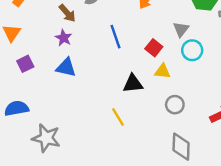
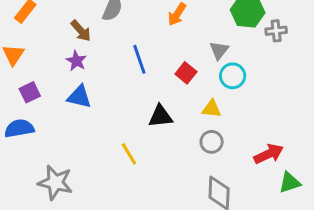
yellow triangle: (162, 71) -> (212, 109), moved
blue semicircle: (17, 108) -> (19, 128), moved
yellow line: (118, 117) -> (129, 154), moved

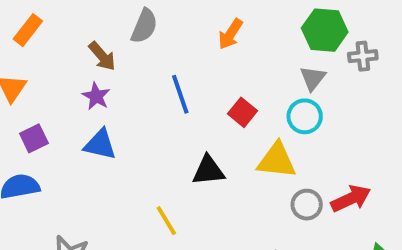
gray triangle: (219, 50) -> (313, 78), moved
yellow triangle: (212, 109) -> (277, 160), size x1.5
gray circle: (212, 142) -> (307, 205), moved
red arrow: (269, 154) -> (351, 199), moved

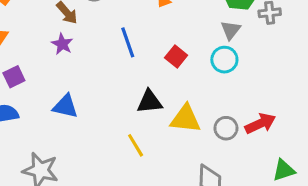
blue triangle: (100, 144) -> (65, 106), moved
yellow triangle: (277, 160) -> (185, 119), moved
yellow line: (166, 221) -> (136, 145), moved

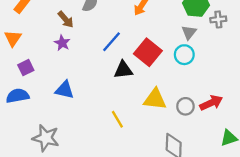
blue line: (128, 42) -> (112, 42), turned 60
red square: (176, 56) -> (148, 52), size x1.6
black triangle: (150, 102) -> (123, 70), moved

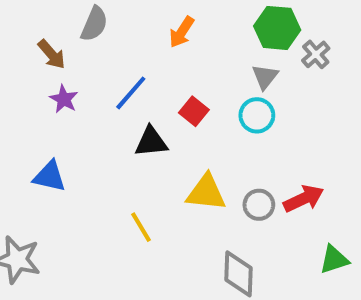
gray cross: (218, 19) -> (316, 54), turned -35
purple star: (62, 43) -> (64, 99), moved
red square: (148, 52) -> (194, 111), size x0.6

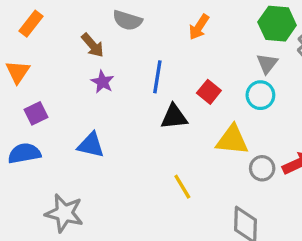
gray semicircle: (94, 24) -> (127, 20), turned 84
blue line: (131, 93) -> (157, 77), turned -32
yellow triangle: (206, 193) -> (232, 140), moved
yellow line: (141, 227) -> (182, 187), moved

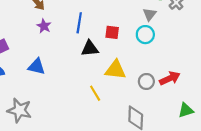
red square: (209, 92) -> (112, 32), turned -32
yellow triangle: (232, 140) -> (115, 70), moved

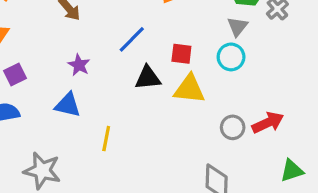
blue line: (79, 23) -> (132, 39), turned 36
purple star: (44, 26) -> (79, 65), moved
yellow triangle: (115, 70) -> (189, 89), moved
yellow line: (95, 93) -> (106, 139), moved, turned 42

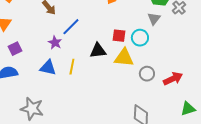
blue line: (132, 39) -> (71, 27), moved
cyan circle: (231, 57) -> (140, 38), moved
gray circle: (233, 127) -> (147, 74), moved
yellow line: (106, 139) -> (72, 67), moved

